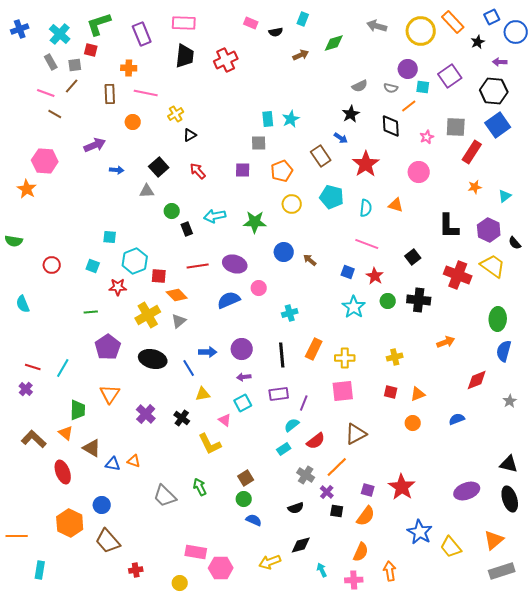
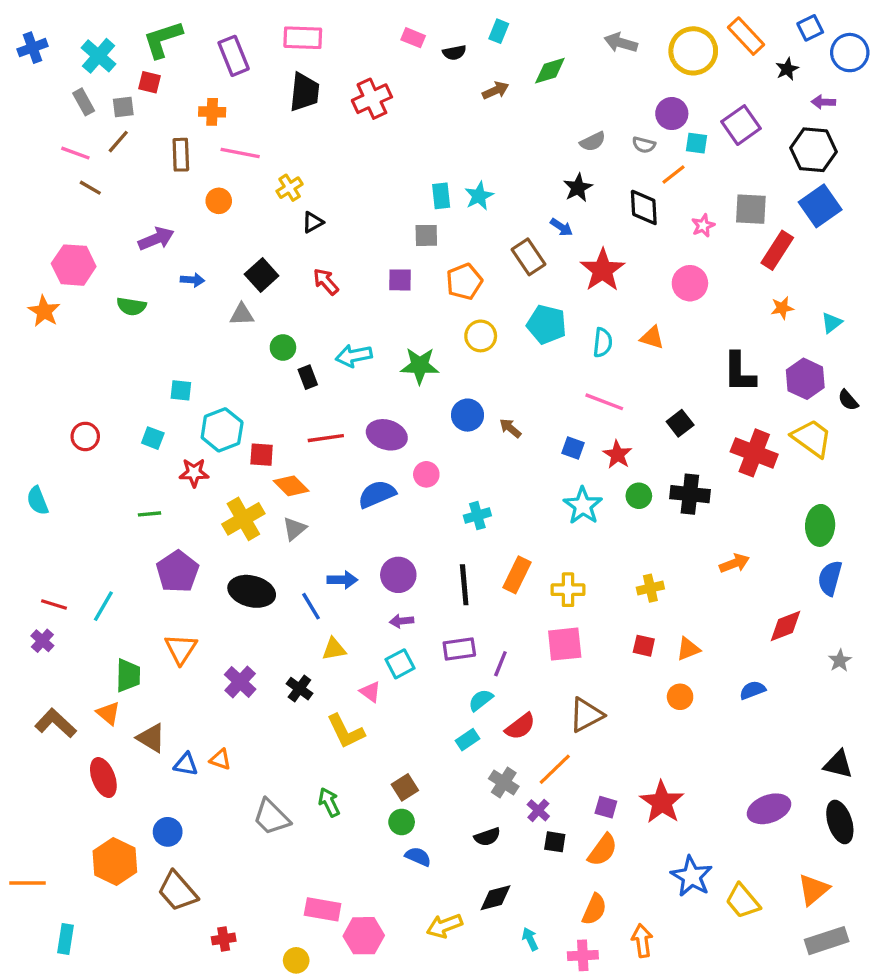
green semicircle: (14, 241) -> (131, 306), moved

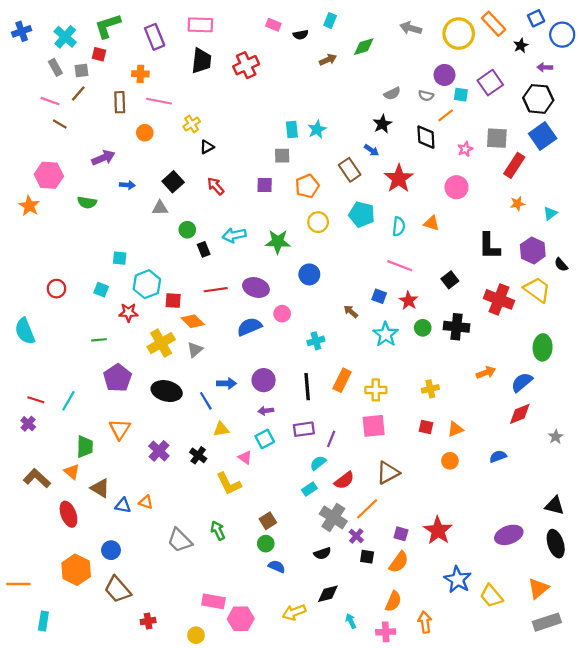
brown arrow: (510, 428) -> (351, 311), moved
cyan semicircle: (37, 501) -> (25, 331), size x1.4
blue semicircle: (830, 578) -> (522, 382), moved, turned 35
gray cross: (504, 782) -> (333, 517), size x1.4

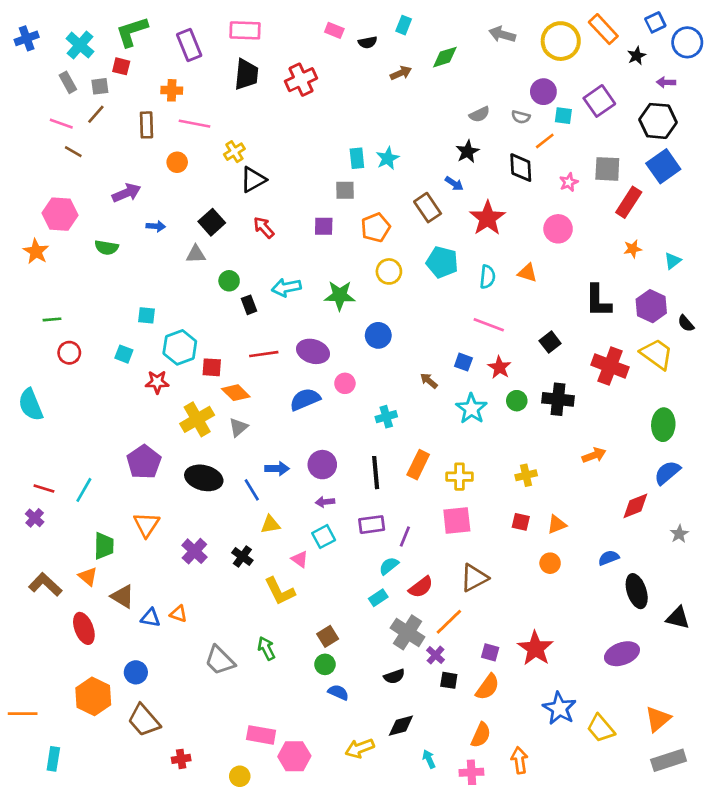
black triangle: (207, 147) -> (253, 180), size x1.5
green line: (99, 340) -> (52, 319), moved
blue semicircle: (522, 382) -> (667, 473), moved
black ellipse: (556, 544) -> (637, 591), moved

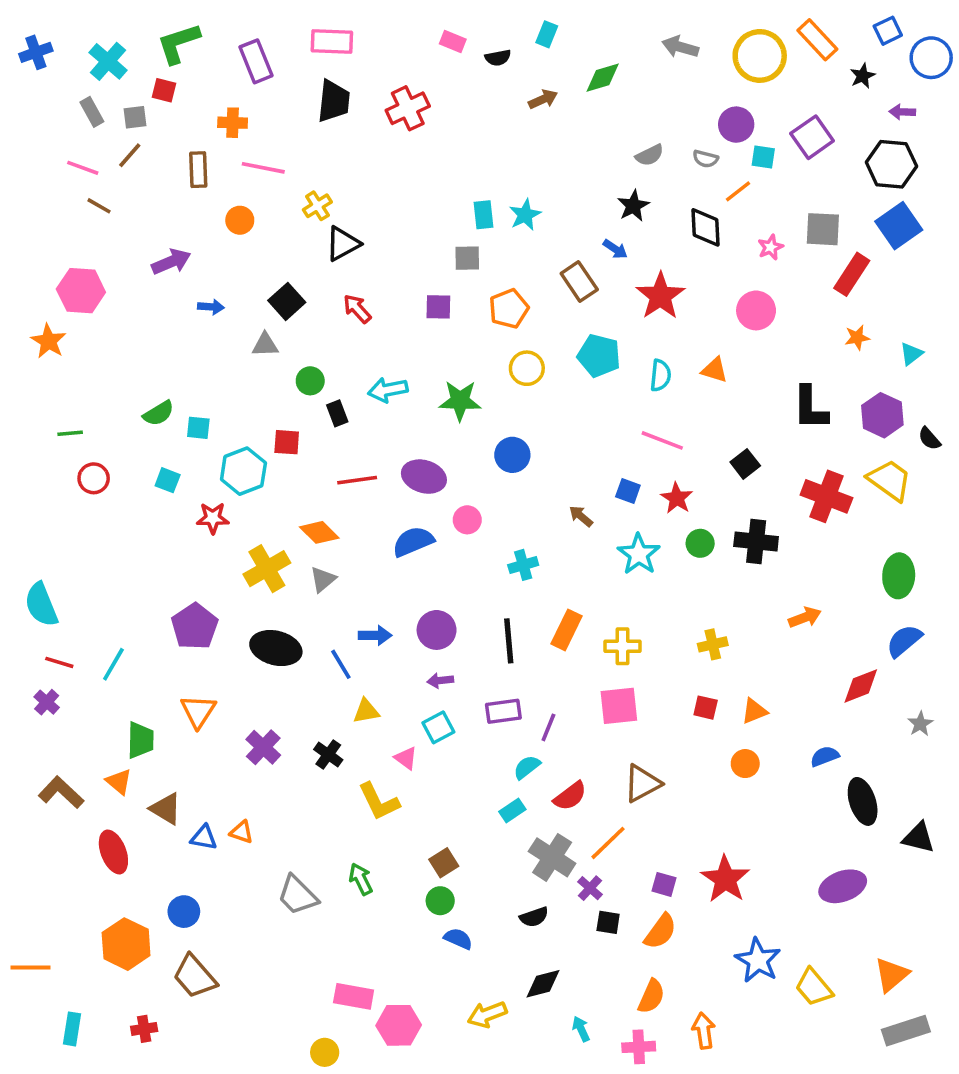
green semicircle: (107, 247) -> (159, 413), moved, turned -40
red square: (212, 367) -> (287, 442), moved
cyan semicircle: (31, 405) -> (41, 605), moved
red cross: (181, 759) -> (144, 1029), moved

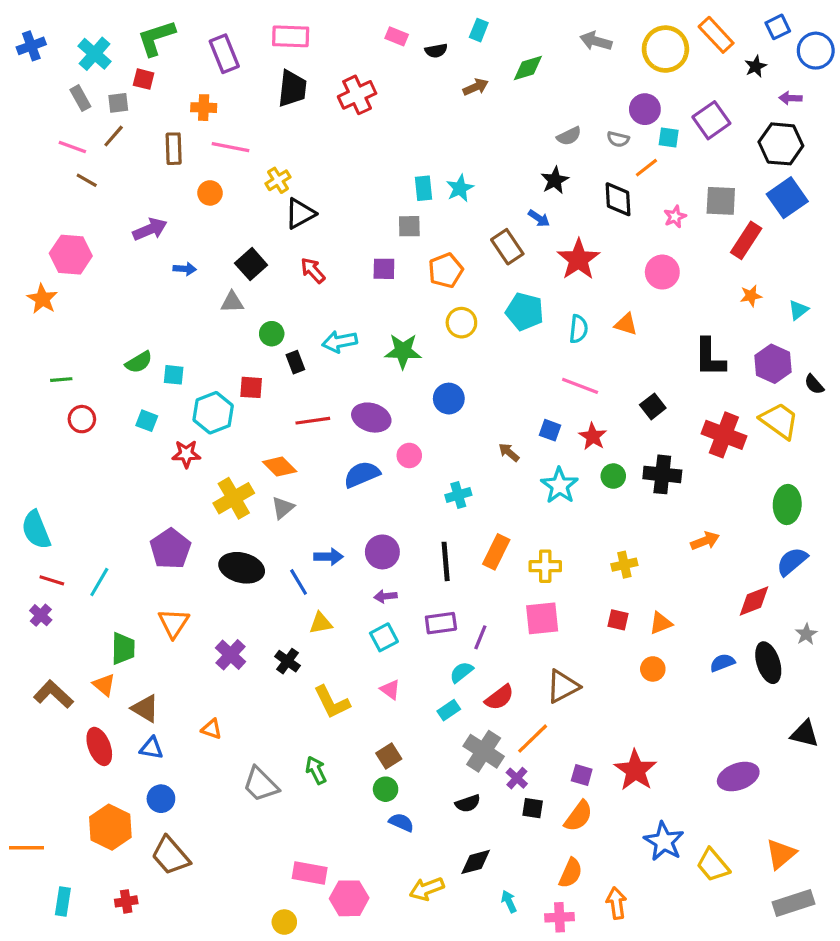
pink triangle: (406, 758) -> (390, 690), moved
black ellipse: (863, 801) -> (768, 663), moved
blue triangle: (204, 838) -> (151, 748), moved

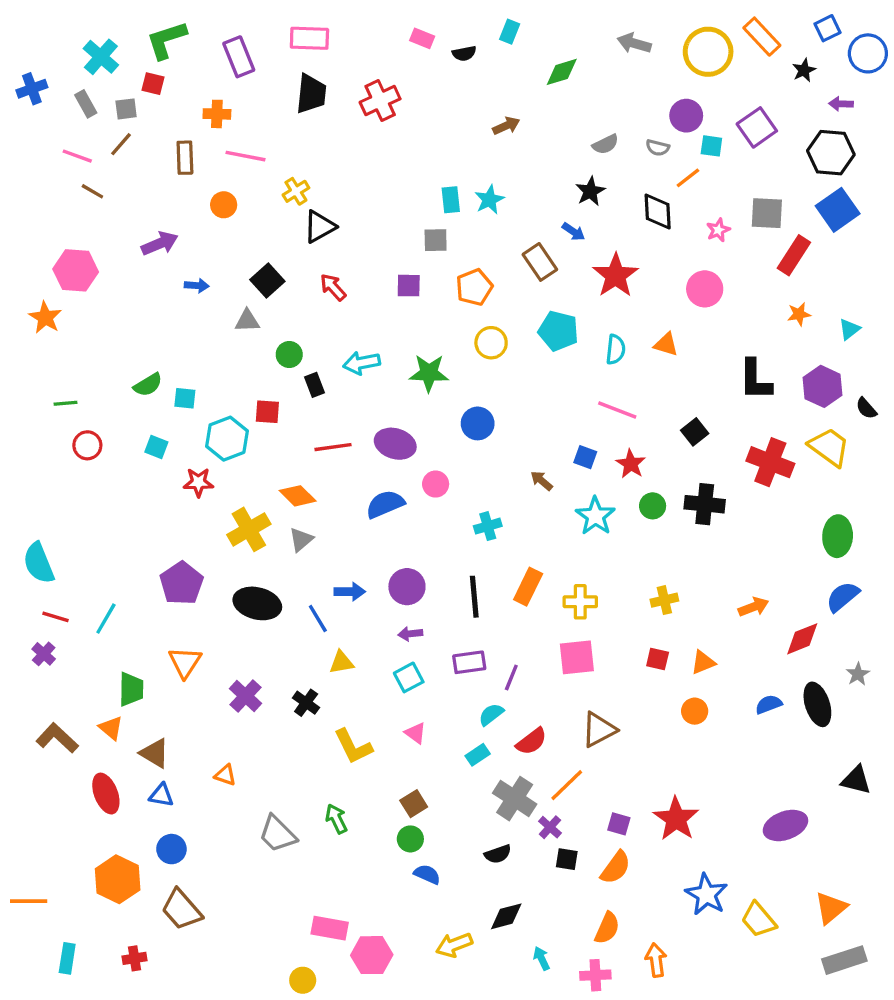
blue cross: (31, 46) -> (32, 89), moved
brown arrow: (476, 87) -> (506, 126), moved
orange arrow: (705, 541) -> (753, 607), moved

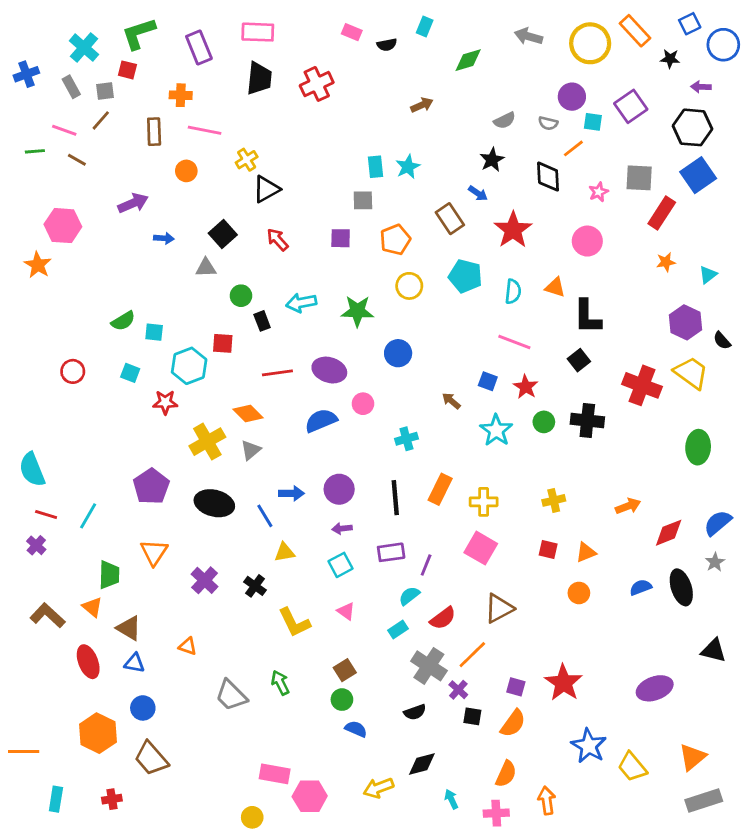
black star: (804, 70) -> (670, 59), turned 30
black L-shape: (755, 380) -> (587, 317), moved
green line: (66, 403) -> (35, 151), moved
blue semicircle: (843, 597) -> (718, 523), moved
pink square: (577, 657) -> (481, 548), turned 36

